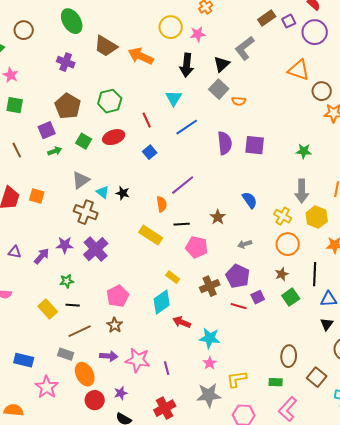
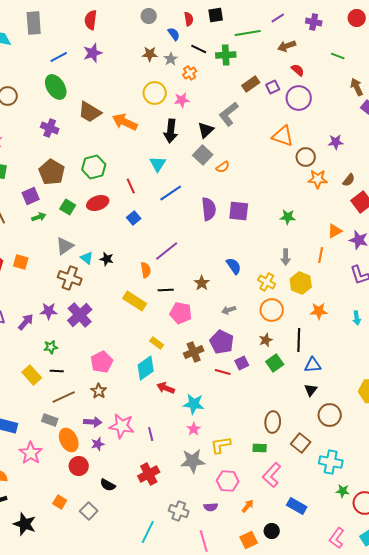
orange semicircle: (239, 101) -> (223, 167), turned -40
gray arrow: (302, 191) -> (286, 257), size x0.7
purple star: (121, 393) -> (98, 444), moved

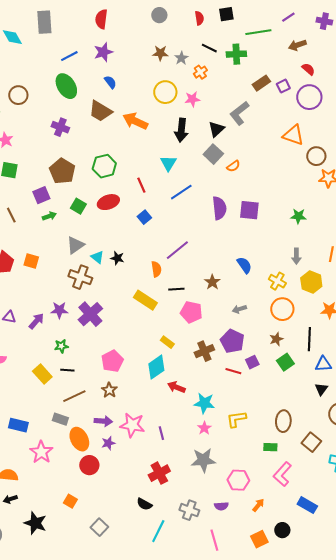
blue semicircle: (174, 34) -> (110, 82), moved
yellow L-shape: (221, 445) -> (236, 419), moved
black semicircle: (108, 485) -> (144, 504), moved
gray square: (89, 511) -> (99, 527), moved

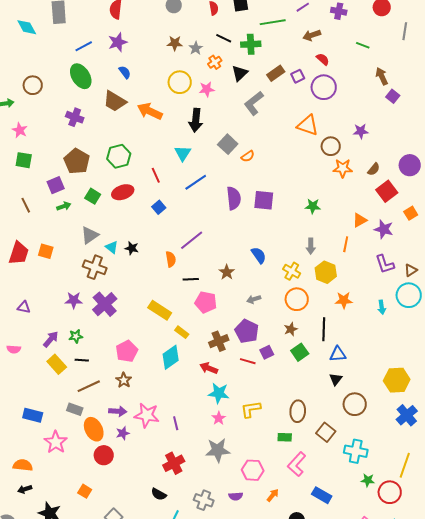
black triangle: (216, 129) -> (240, 73), moved
yellow rectangle: (145, 300) -> (160, 310), moved
purple arrow: (36, 321) -> (51, 339), moved
red arrow: (176, 387) -> (209, 368), moved

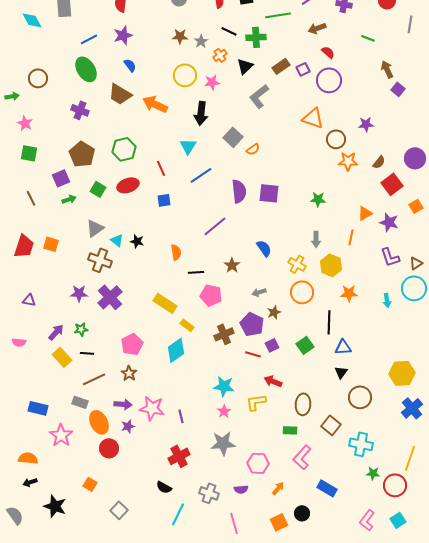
blue square: (159, 207) -> (164, 200), turned 32
purple line: (192, 240) -> (215, 226), moved
brown star: (291, 329) -> (274, 312), moved
red arrow: (209, 368) -> (273, 381), moved

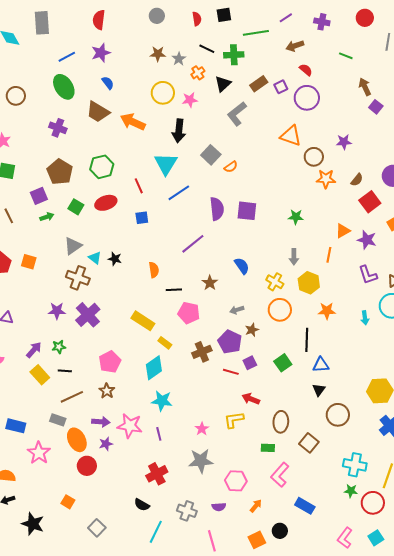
cyan triangle: (188, 146) -> (166, 164), size x1.4
cyan star: (224, 386) -> (162, 401), moved
cyan cross: (361, 444) -> (355, 465), moved

